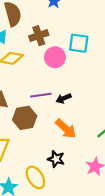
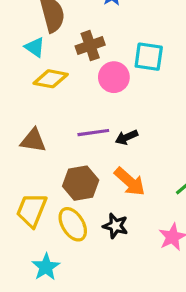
brown hexagon: (25, 118) -> (81, 183), moved
yellow ellipse: (35, 177) -> (73, 224), moved

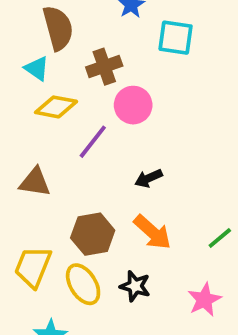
cyan square: (149, 57) -> (176, 38), moved
purple line: (93, 133) -> (93, 142), moved, turned -44

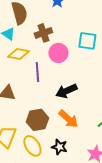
cyan square: (176, 38) -> (87, 41), moved
purple line: (93, 142) -> (37, 72), turned -42
black arrow: (149, 178) -> (66, 91), size x1.5

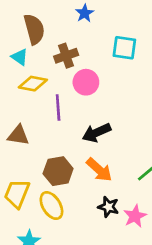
cyan square: (87, 41) -> (124, 48), moved
black star: (59, 147) -> (108, 207), moved

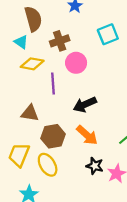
cyan square: (124, 48) -> (108, 34), turned -30
brown triangle: (18, 135) -> (30, 113), moved

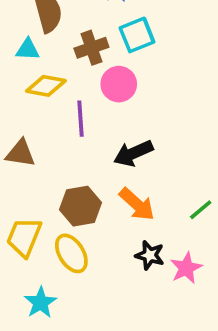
cyan square: (108, 34) -> (137, 35), moved
cyan triangle: (21, 42) -> (28, 50), turned -32
brown triangle: (30, 113) -> (20, 153), moved

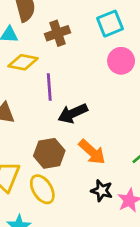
cyan square: (137, 35) -> (110, 24), moved
pink circle: (119, 84) -> (121, 61), moved
black arrow: (133, 153) -> (73, 113), moved

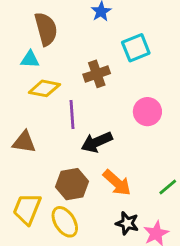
brown cross: (58, 33) -> (97, 74), moved
pink circle: (121, 61) -> (147, 112), moved

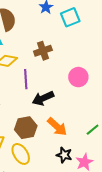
cyan square: (136, 48) -> (70, 17), moved

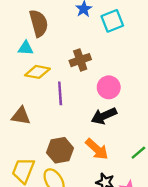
pink circle: (78, 77) -> (109, 87), moved
black arrow: (43, 98) -> (104, 116), moved

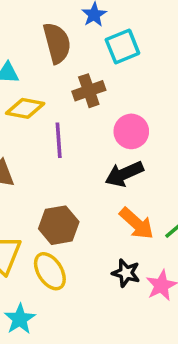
cyan square: (112, 21) -> (122, 46), moved
brown semicircle: (39, 23) -> (57, 43), moved
orange arrow: (97, 149) -> (137, 223), moved

